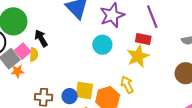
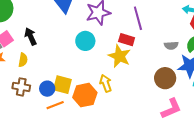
black arrow: (41, 38) -> (31, 36), moved
yellow semicircle: (34, 55) -> (23, 60), moved
yellow star: (138, 56) -> (119, 56), turned -30

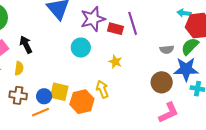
red rectangle: (127, 40) -> (115, 29), moved
yellow star: (119, 56) -> (115, 62), size x0.6
orange line: (55, 105) -> (41, 112), moved

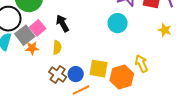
yellow star: (115, 62) -> (165, 30), moved
brown cross: (18, 95) -> (58, 74), turned 30
blue circle: (44, 96) -> (76, 74), moved

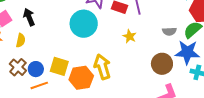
cyan circle: (118, 23) -> (84, 24), size x1.4
yellow arrow: (141, 64) -> (102, 67), size x1.4

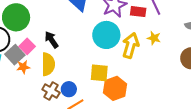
yellow semicircle: (21, 40) -> (48, 64), size x1.6
yellow square: (59, 66) -> (99, 73), moved
yellow arrow: (102, 67) -> (131, 46), moved, turned 45

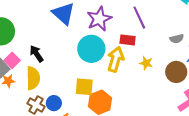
red rectangle: (138, 12) -> (128, 40), moved
yellow star: (154, 38) -> (146, 63), moved

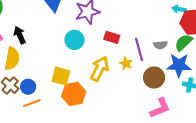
purple line: (139, 18) -> (139, 49), moved
cyan circle: (91, 49) -> (74, 40), size x0.7
yellow arrow: (116, 59) -> (100, 69), moved

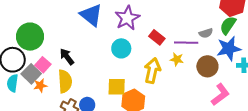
red rectangle: (112, 37) -> (157, 37), turned 35
purple line: (139, 49) -> (186, 43), turned -60

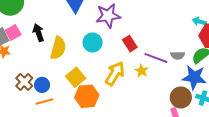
brown circle: (207, 66) -> (181, 97), moved
yellow semicircle: (65, 81) -> (58, 48), moved
yellow square: (117, 87) -> (76, 77), turned 30

